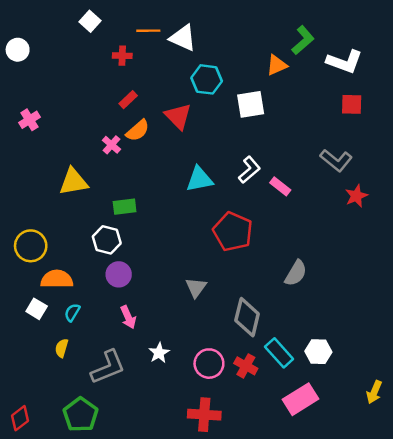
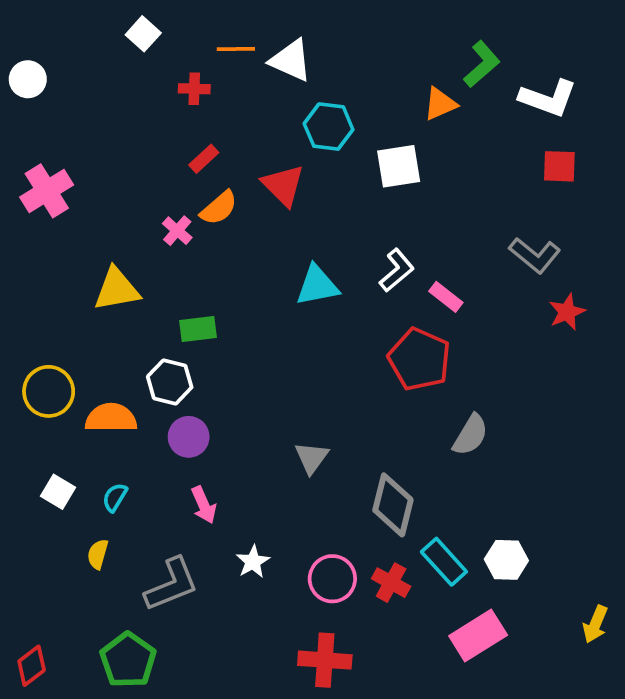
pink cross: (29, 120) -> (47, 191), size x1.5
red pentagon: (233, 232) -> (419, 359), moved
orange semicircle: (57, 279) -> (111, 418), moved

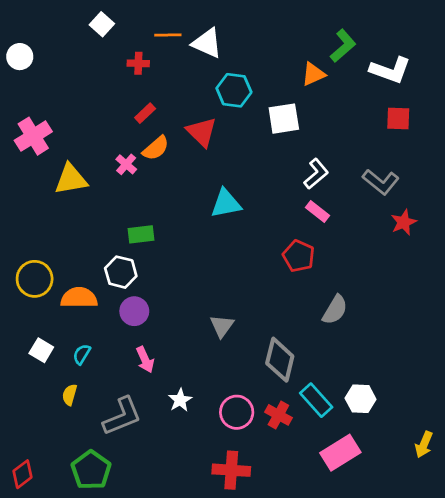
white L-shape: (397, 270) -> (316, 174), moved
yellow triangle: (117, 289) -> (71, 179), moved
red pentagon: (419, 359) -> (299, 256), size x0.7

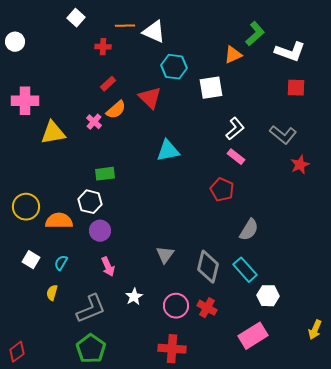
pink cross: (33, 136) -> (25, 101), turned 32
gray triangle: (222, 326) -> (165, 255), moved
cyan rectangle: (316, 400) -> (245, 270), moved
green pentagon: (91, 470) -> (91, 349), moved

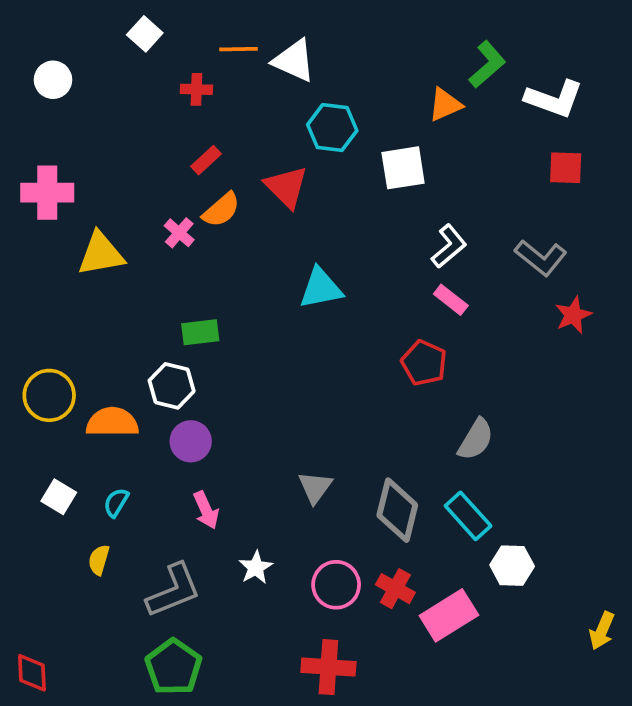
white circle: (15, 42) -> (53, 80), moved
pink rectangle: (253, 336) -> (449, 615), moved
red diamond: (17, 352) -> (32, 673), turned -55

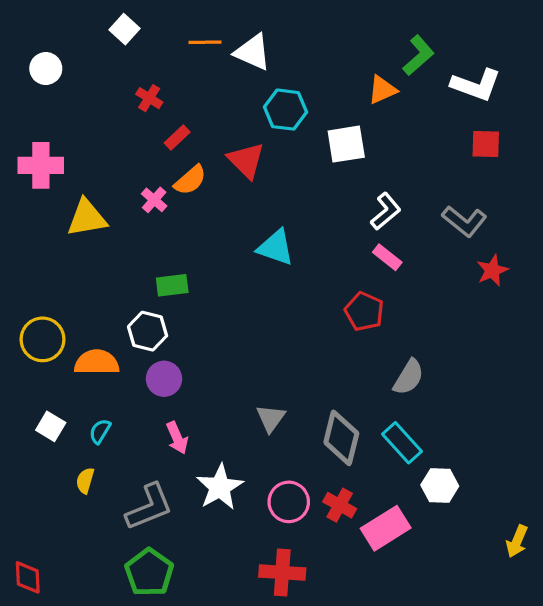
red cross: (196, 89) -> (149, 98), moved, turned 30
cyan triangle: (321, 288) -> (276, 247), turned 30
white star: (256, 568) -> (220, 487), size x1.6

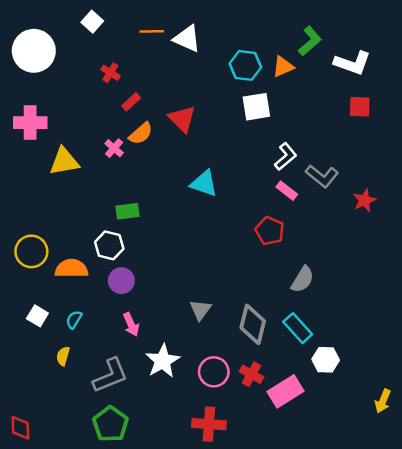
white circle: (46, 69) -> (34, 51), size x1.8
cyan hexagon: (285, 110) -> (245, 65), moved
gray L-shape: (464, 221) -> (322, 176), moved

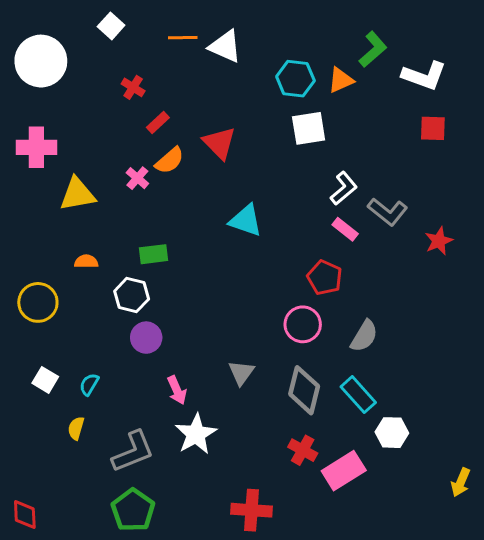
orange semicircle: (71, 268) -> (86, 261), moved, size x0.6
pink arrow: (131, 324) -> (177, 390), moved
pink circle: (214, 372) -> (303, 324), moved

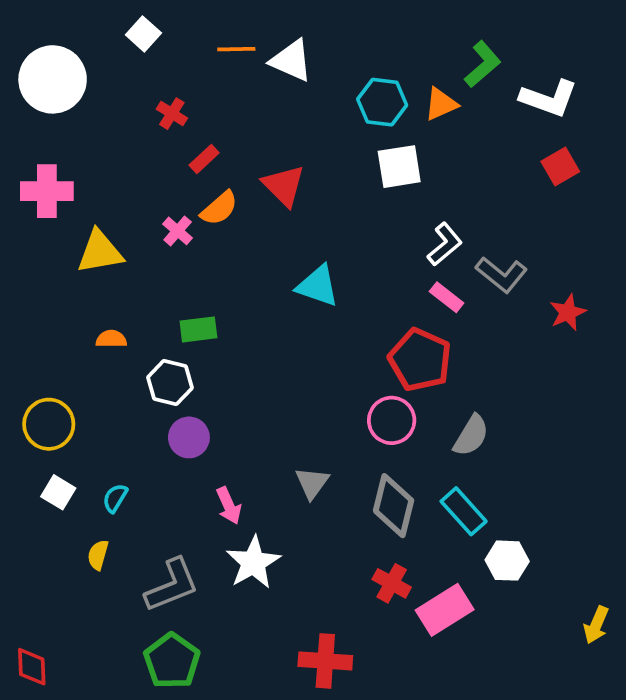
red square: (433, 128) -> (560, 167), turned -32
red pentagon: (325, 278) -> (420, 360), size x1.4
yellow circle: (38, 302) -> (49, 424), moved

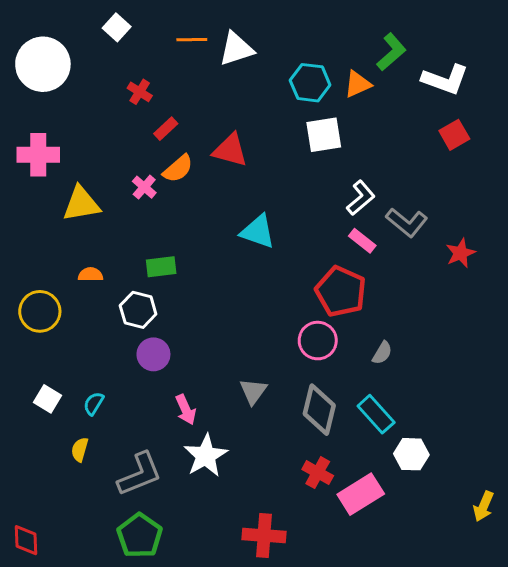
white triangle: (291, 60) -> (236, 49), turned -42
red triangle: (284, 186) -> (230, 150), turned -30
yellow circle: (49, 424) -> (40, 311), moved
gray semicircle: (471, 436) -> (382, 353), size x0.7

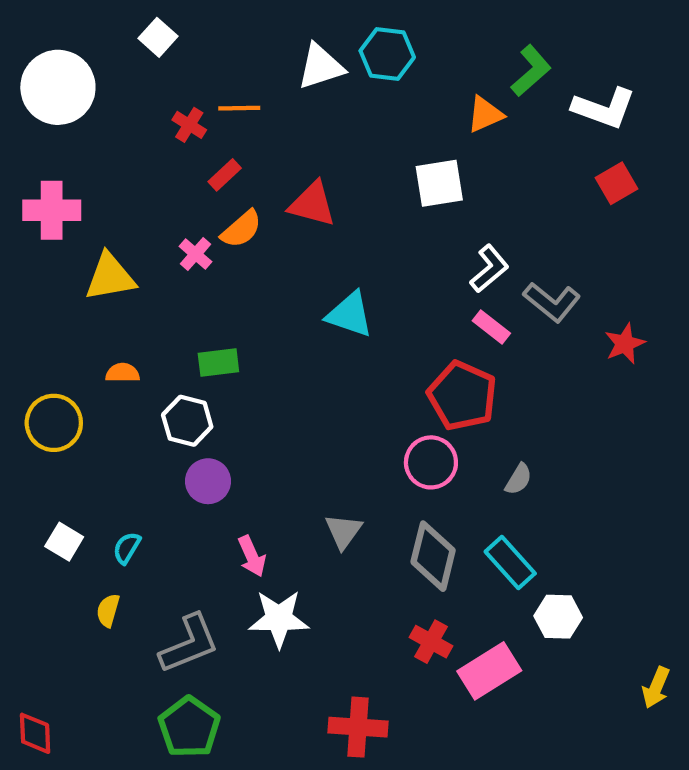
orange line: (192, 40) -> (239, 108), moved
cyan hexagon: (310, 83) -> (387, 54), moved
white star: (206, 456) -> (279, 619), turned 30

